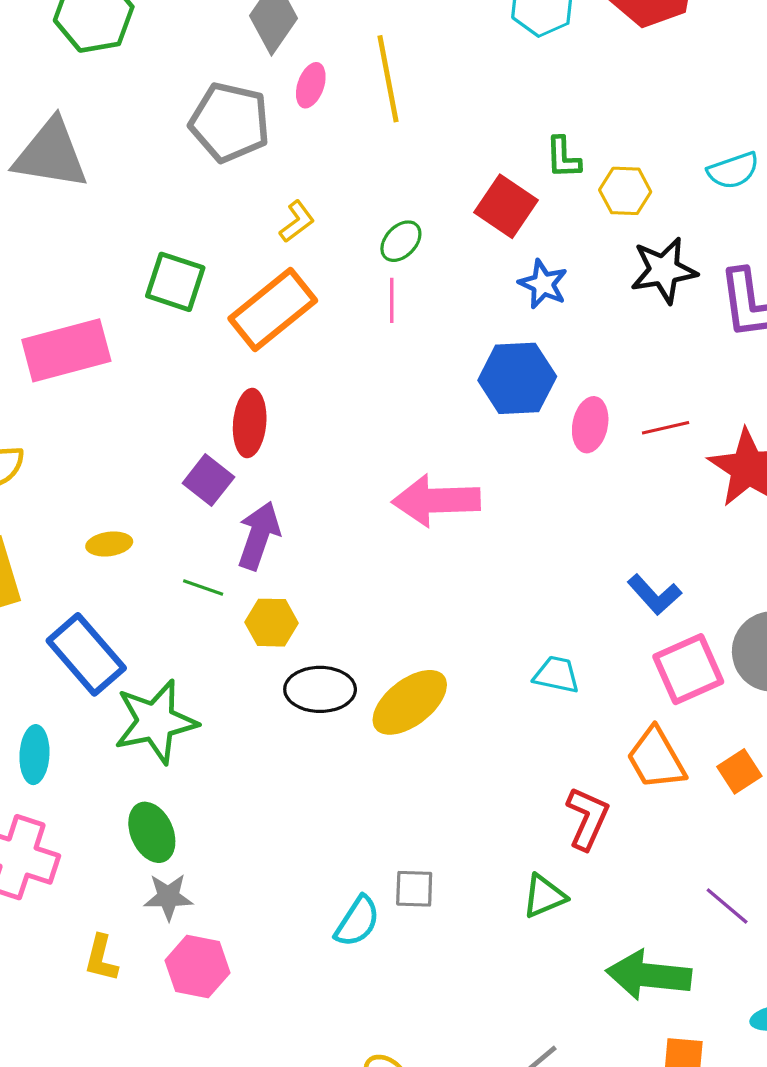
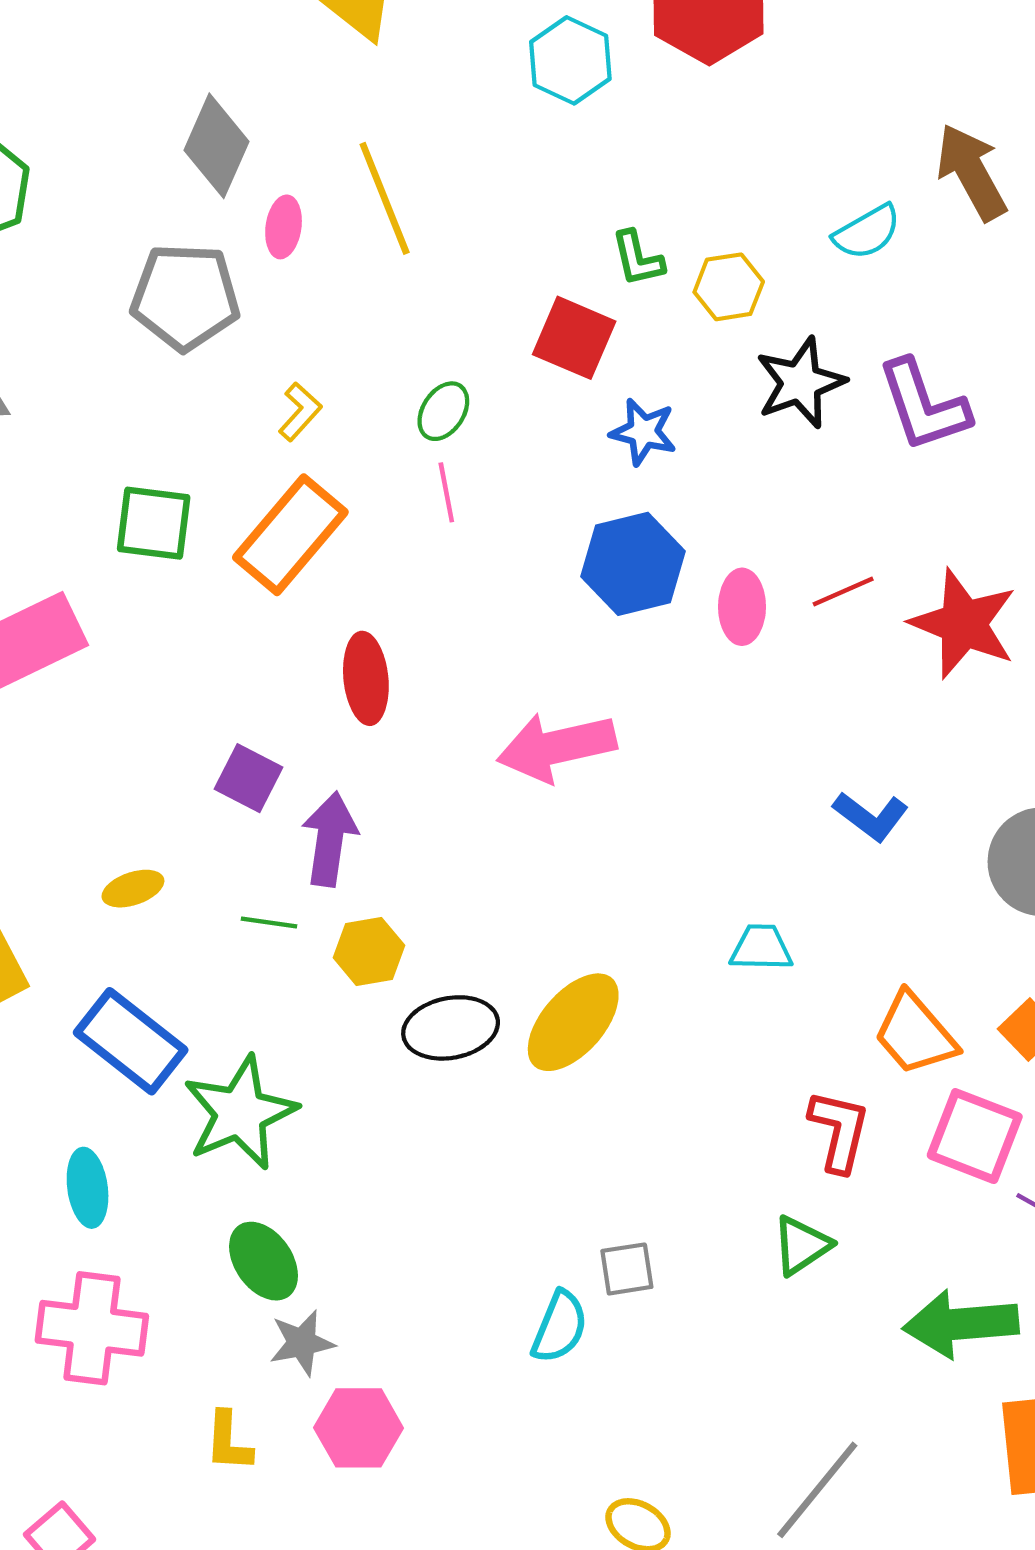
red ellipse: (250, 423) -> (366, 678), moved
pink square: (688, 669) -> (975, 1136), moved, turned -34

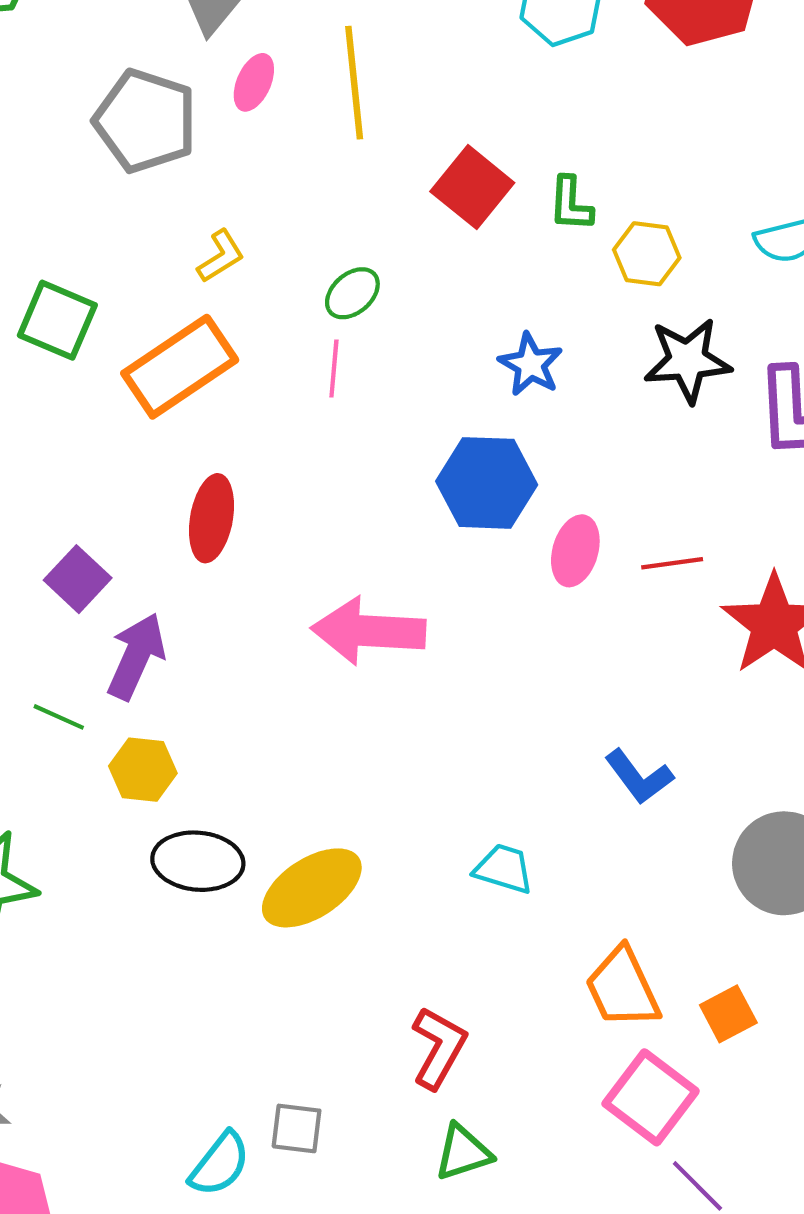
red square: (574, 338) -> (472, 187), moved
red L-shape: (839, 1131) -> (439, 1048), moved

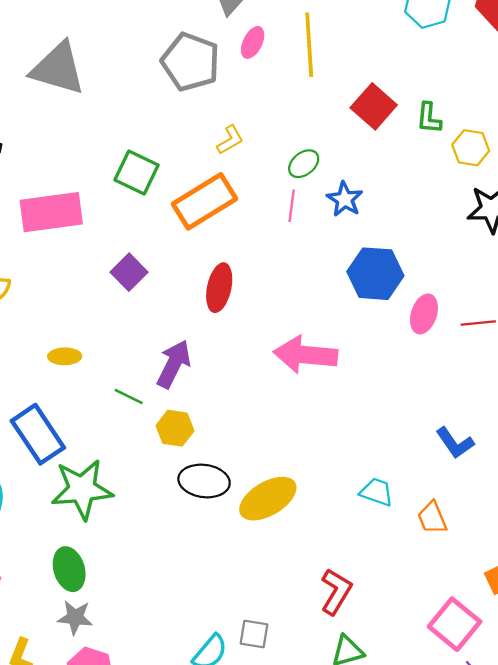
blue star: (531, 364) -> (345, 199), moved
purple square: (78, 579) -> (129, 272), moved
orange trapezoid: (623, 988) -> (432, 518), moved, size x0.7

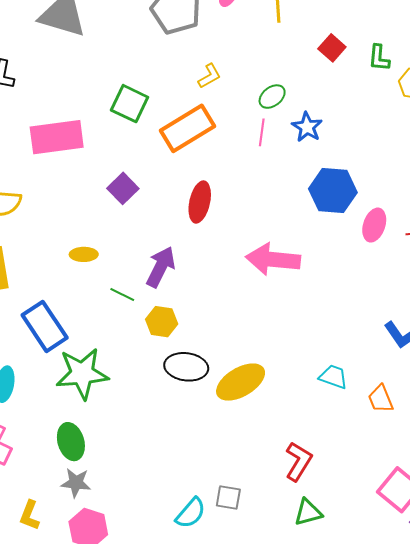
red square: (374, 106) -> (332, 48), size x0.7
yellow ellipse: (65, 356) -> (84, 254), moved

